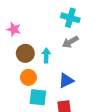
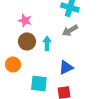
pink star: (14, 29) -> (25, 20), moved
orange circle: (28, 77) -> (13, 64), moved

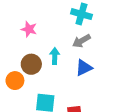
brown circle: (27, 41) -> (31, 64), moved
blue triangle: (66, 67) -> (84, 68), moved

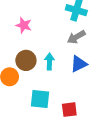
cyan arrow: (55, 56) -> (49, 62), moved

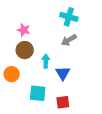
brown circle: (26, 60) -> (25, 50), moved
blue triangle: (79, 64) -> (63, 73), moved, turned -35

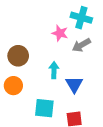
pink star: (24, 30) -> (60, 33), moved
brown circle: (25, 50) -> (18, 56), moved

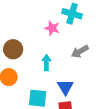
gray arrow: (81, 45) -> (80, 51), moved
blue triangle: (74, 84) -> (65, 87), moved

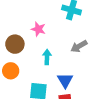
pink star: (52, 28) -> (38, 29), moved

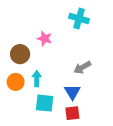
gray arrow: (79, 46) -> (82, 67), moved
cyan arrow: (47, 57) -> (37, 79), moved

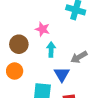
cyan arrow: (37, 79) -> (51, 50), moved
blue triangle: (72, 92) -> (62, 74), moved

